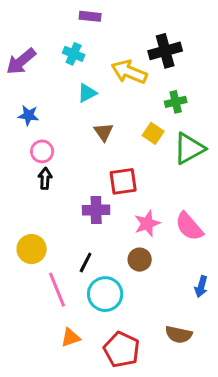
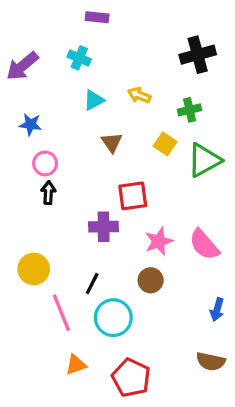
black cross: (165, 51) -> (198, 55), moved
yellow arrow: (129, 72) -> (139, 95), moved, size x0.6
brown semicircle: (179, 335) -> (211, 361), moved

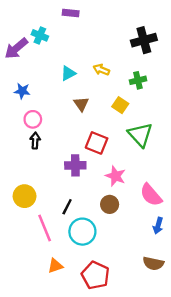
cyan cross: (79, 58) -> (40, 35), moved
green triangle: (204, 160) -> (140, 135), moved, turned -44
red square: (133, 196) -> (97, 143), turned 30
pink star: (159, 241) -> (115, 176), turned -30
pink semicircle: (204, 245) -> (151, 195), moved

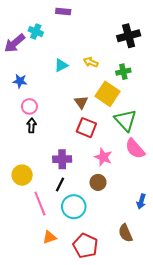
brown triangle: (81, 104) -> (81, 102), moved
yellow square: (120, 105) -> (108, 94), size x1.6
purple cross: (75, 165) -> (62, 159), moved
pink semicircle: (151, 195) -> (135, 149), moved
brown semicircle: (153, 263) -> (125, 233), moved, turned 54

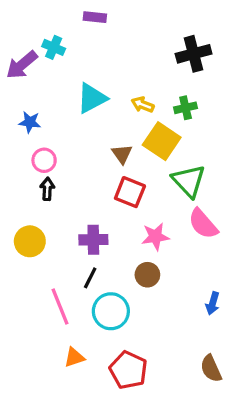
yellow arrow: (91, 62) -> (143, 105), moved
cyan triangle: (61, 65) -> (92, 98), size x1.5
pink star: (103, 157) -> (155, 237), turned -30
yellow circle: (22, 175) -> (30, 241), moved
brown semicircle: (125, 233) -> (211, 368), moved

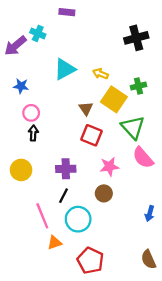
green cross: (186, 108) -> (138, 86), moved
orange triangle: (74, 357) -> (55, 243), moved

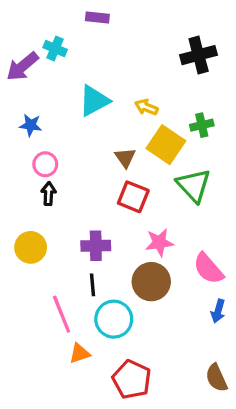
pink semicircle: (143, 158) -> (208, 269), moved
brown circle: (104, 193) -> (151, 282), size x1.5
black line: (64, 196) -> (93, 285), turned -32

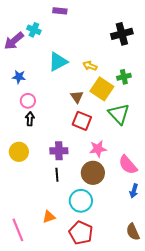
pink line: (62, 314) -> (18, 230), moved
cyan circle: (114, 319) -> (81, 201), moved

